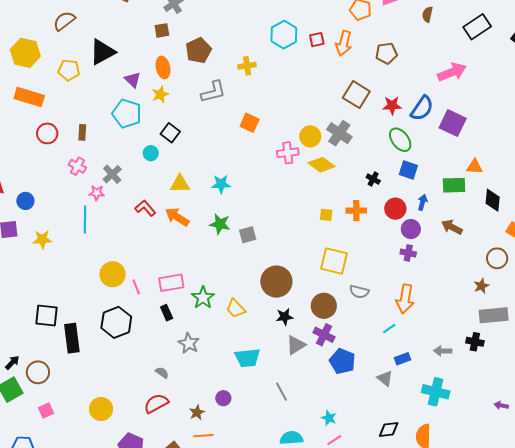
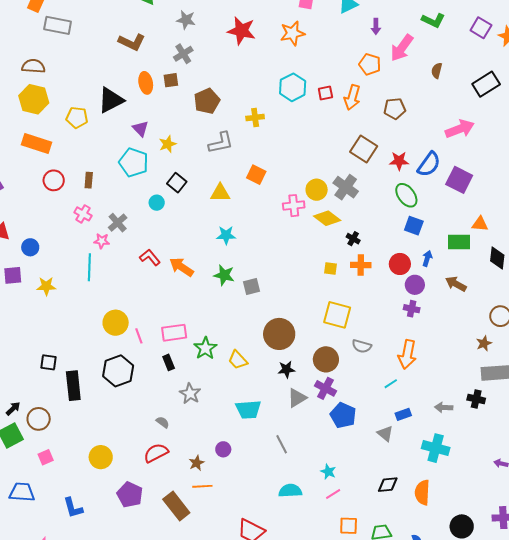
brown semicircle: (64, 21) -> (33, 66), moved, turned 40
orange ellipse: (163, 67) -> (146, 83), moved
black cross: (373, 179) -> (353, 239), moved
yellow triangle: (180, 184) -> (220, 193), moved
black square: (46, 316) -> (48, 362), size x0.7

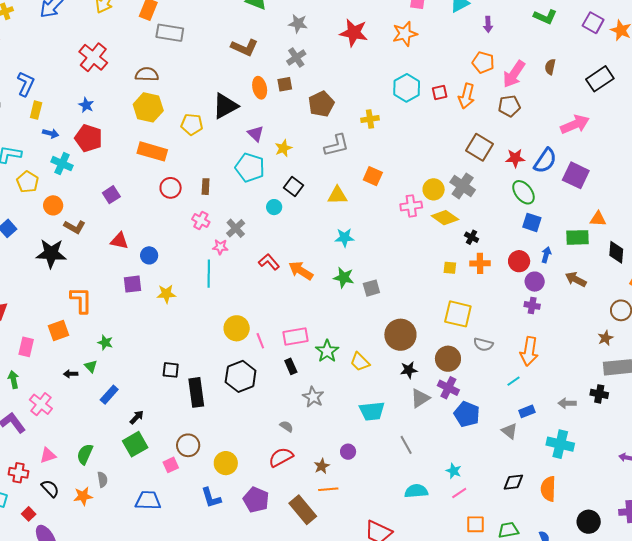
pink arrow: (402, 48) -> (514, 74), moved
brown circle: (39, 419) -> (188, 445), moved
blue L-shape: (73, 508) -> (211, 498), moved

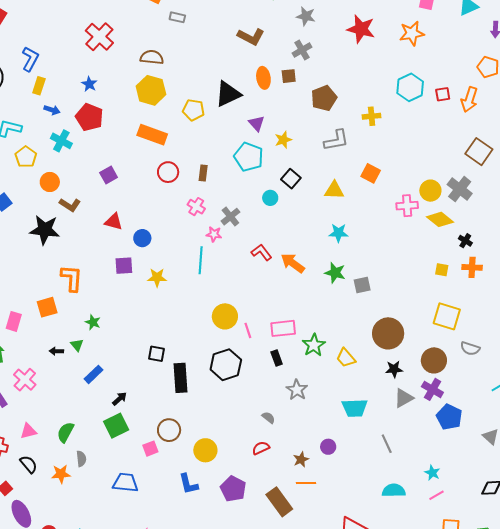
gray rectangle: (170, 33) -> (177, 17), size x0.6
red semicircle: (281, 457) -> (261, 448), size x0.7

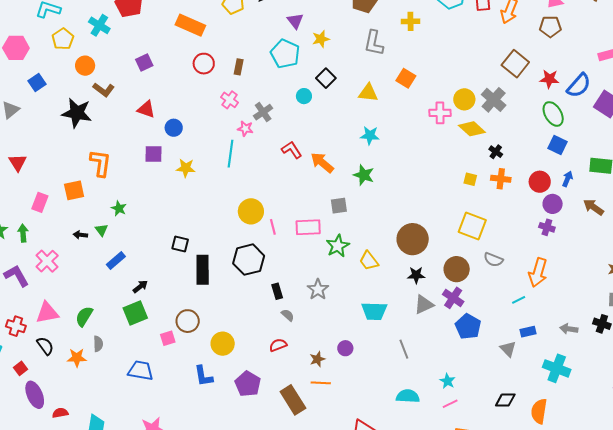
gray L-shape: (336, 140) -> (374, 43), turned 108
gray square: (362, 285) -> (339, 206), moved
black rectangle: (277, 358) -> (277, 291), moved
pink triangle: (28, 431) -> (47, 313), size x1.4

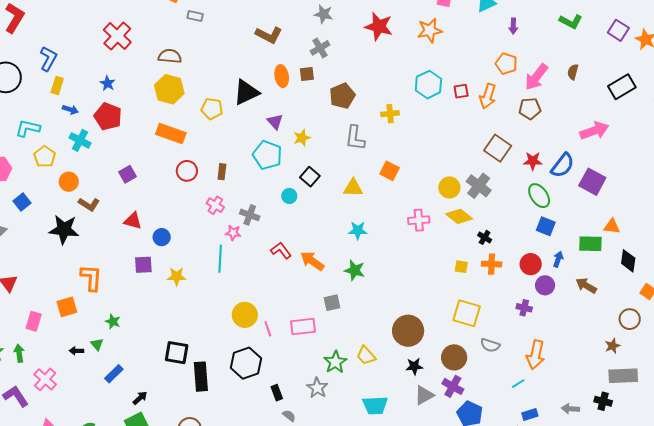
gray cross: (263, 112) -> (250, 215), turned -30
pink cross: (440, 113) -> (419, 220), moved
purple cross: (547, 227) -> (524, 308), moved
black square: (180, 244) -> (177, 353), size x1.4
green star: (338, 246) -> (335, 362), moved

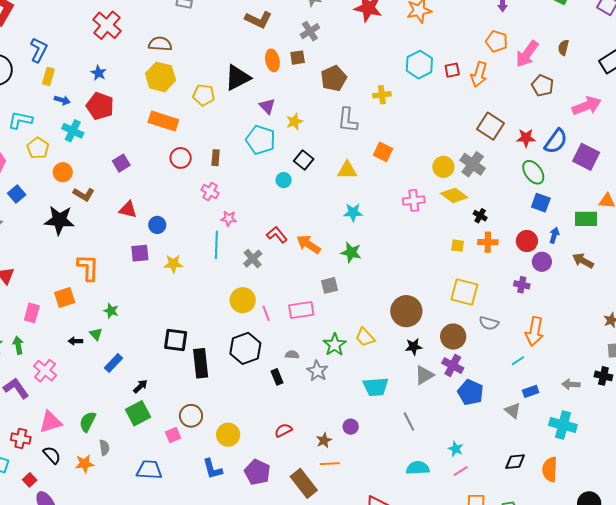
brown pentagon: (530, 109) -> (543, 86), moved, turned 30
gray cross: (250, 215) -> (253, 259), moved, turned 30
gray semicircle: (289, 416) -> (292, 355), moved, turned -32

